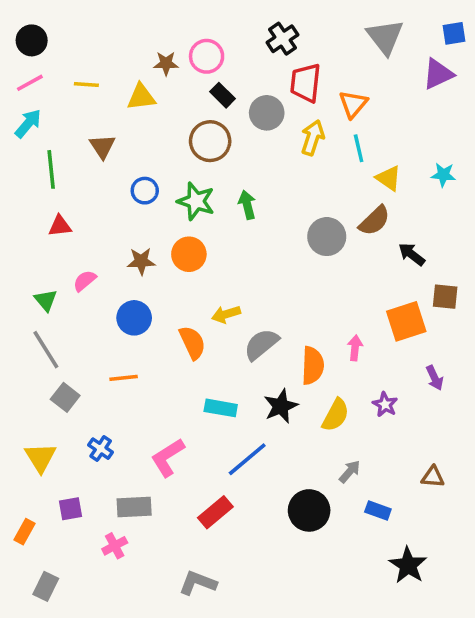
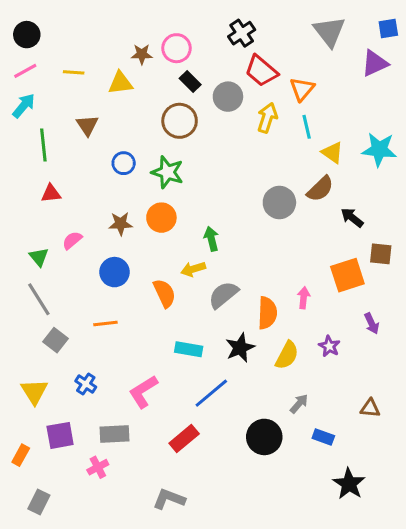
red trapezoid: (306, 83) -> (261, 71), turned -56
cyan star: (443, 175) -> (379, 150), size x1.6
green arrow: (247, 205) -> (211, 239), moved
purple square: (71, 509) -> (60, 435), size x1.4

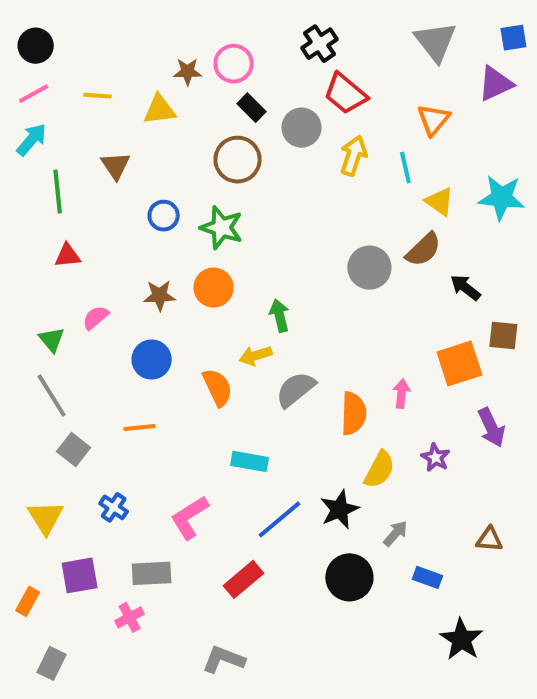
orange triangle: (302, 89) -> (433, 120), moved
purple arrow: (372, 323) -> (491, 427), size x1.4
black star: (240, 348) -> (339, 509), moved

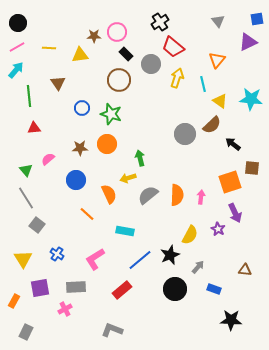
gray triangle: (435, 42) -> (218, 21), size x0.6
orange semicircle: (353, 413) -> (177, 195), moved
orange line: (140, 427) -> (87, 214), moved, turned 49
purple arrow: (491, 427) -> (235, 213), moved
black star: (461, 639) -> (231, 320), turned -30

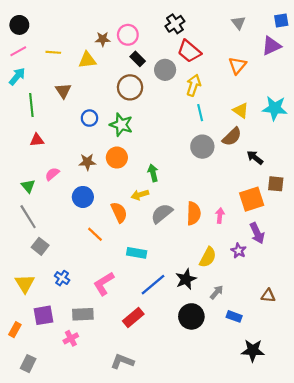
cyan line: (203, 84) -> (200, 113), moved

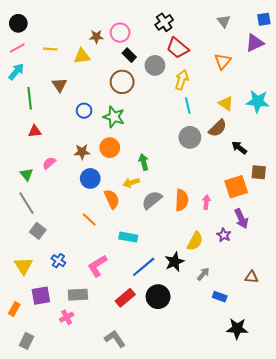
blue circle: (83, 197) -> (90, 178), moved
black circle: (191, 316) -> (158, 297), moved
gray L-shape: (122, 361) -> (115, 339), turned 35

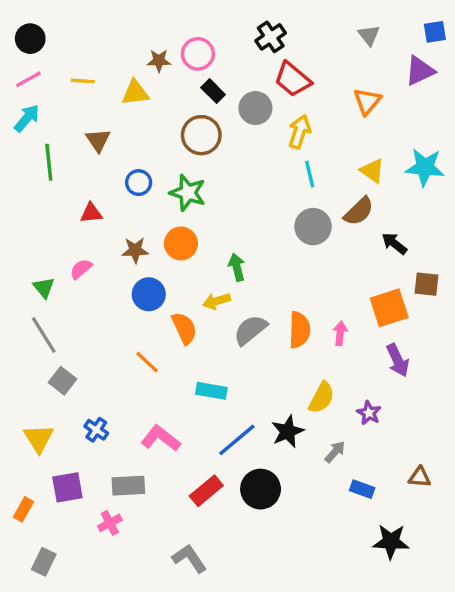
red triangle: (35, 131) -> (91, 213), moved
purple star: (224, 235) -> (369, 413), moved
pink L-shape: (97, 266) -> (161, 438), turned 70
brown triangle: (252, 277) -> (420, 477), moved

